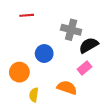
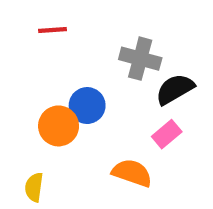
orange circle: (19, 72) -> (59, 126), moved
yellow semicircle: (34, 95) -> (34, 187), moved

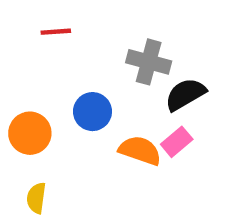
orange circle: (59, 126) -> (30, 133), moved
orange semicircle: (132, 173) -> (140, 150), moved

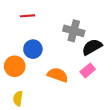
blue circle: (92, 112) -> (33, 49), moved
orange semicircle: (140, 150) -> (58, 75), moved

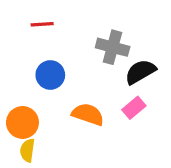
orange circle: (15, 66) -> (22, 122), moved

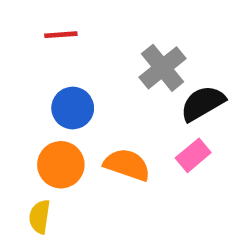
gray cross: (113, 47) -> (162, 68), turned 36
orange circle: (22, 122) -> (61, 165), moved

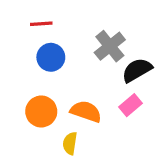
blue circle: (73, 108) -> (51, 57), moved
yellow semicircle: (40, 217) -> (70, 143), moved

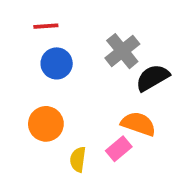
pink rectangle: (131, 105) -> (119, 149), moved
orange semicircle: (86, 111) -> (138, 124), moved

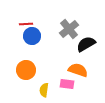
red line: (46, 26) -> (26, 24), moved
pink rectangle: (119, 149) -> (67, 84), turned 48

